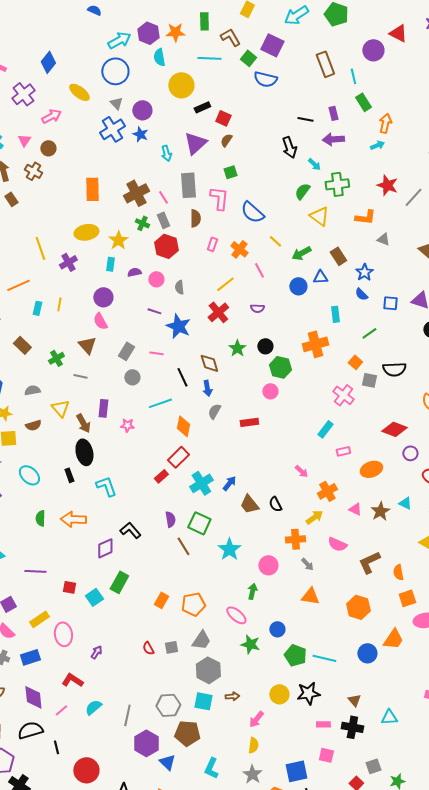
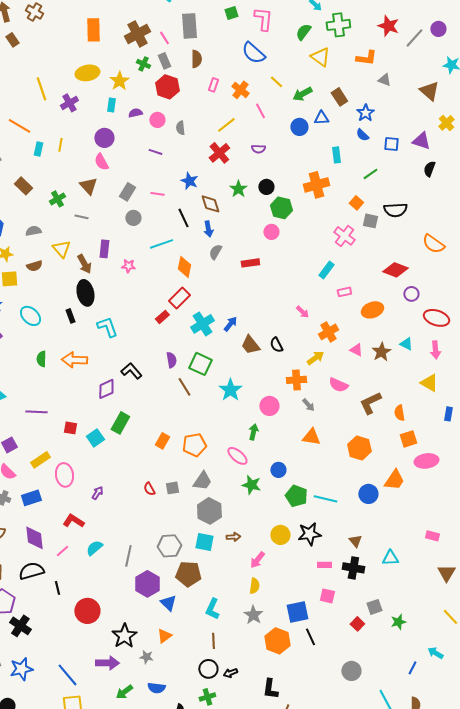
pink L-shape: (219, 198) -> (263, 19), moved
orange line: (18, 285) -> (19, 126), turned 55
blue star: (178, 326) -> (189, 181), moved, size x0.7

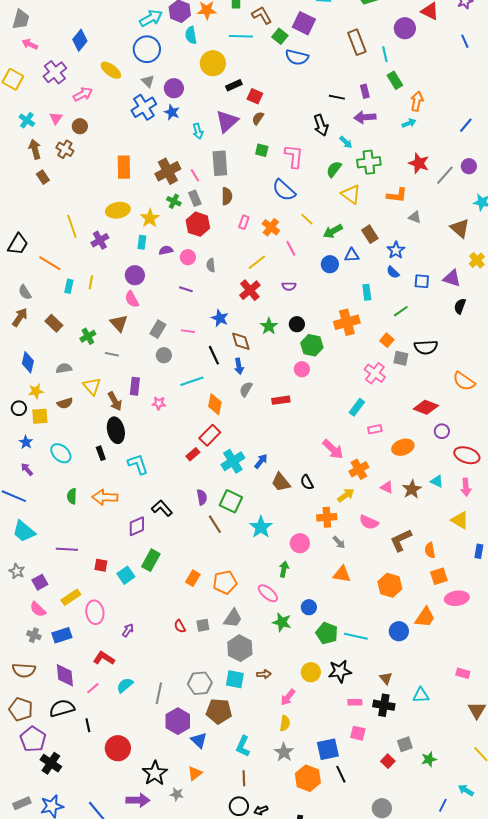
green square: (231, 13) -> (262, 150), turned 32
pink arrow: (302, 312) -> (333, 449), size x1.6

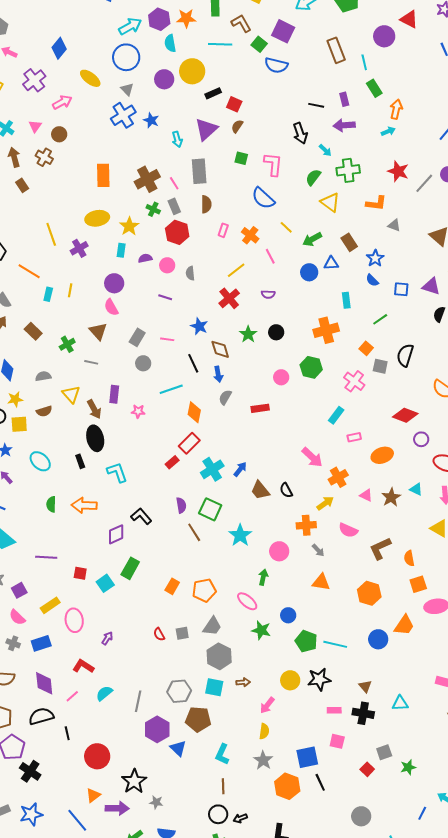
purple circle: (174, 88) -> (164, 79), moved
green hexagon: (312, 345) -> (311, 367), moved
black semicircle: (426, 347) -> (405, 355), turned 110
orange triangle: (195, 773) -> (93, 795), moved

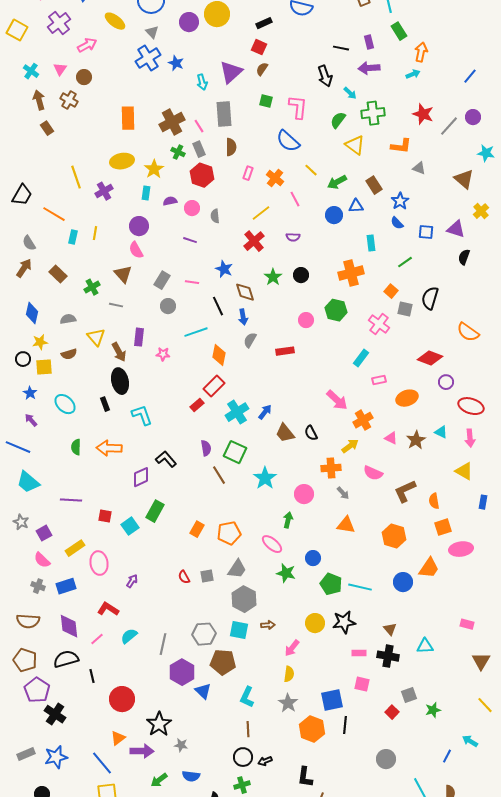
black rectangle: (213, 93) -> (264, 23), moved
black line: (320, 782) -> (345, 725), turned 30

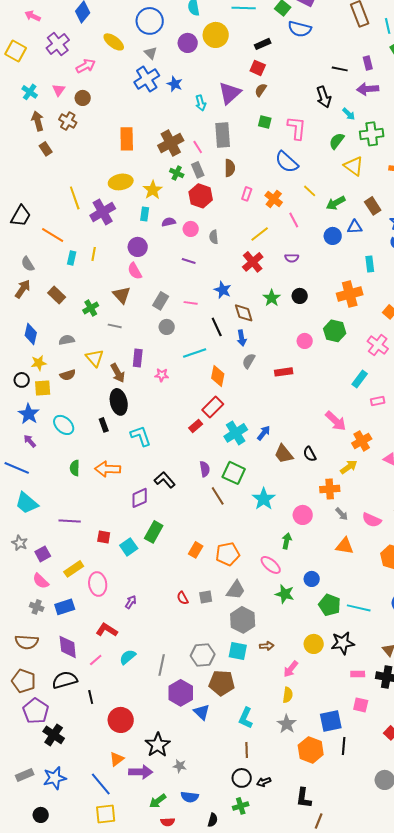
purple cross: (104, 191) -> (103, 212), size x1.4
blue star: (30, 393) -> (29, 414), size x1.5
pink semicircle: (373, 473) -> (372, 520), moved

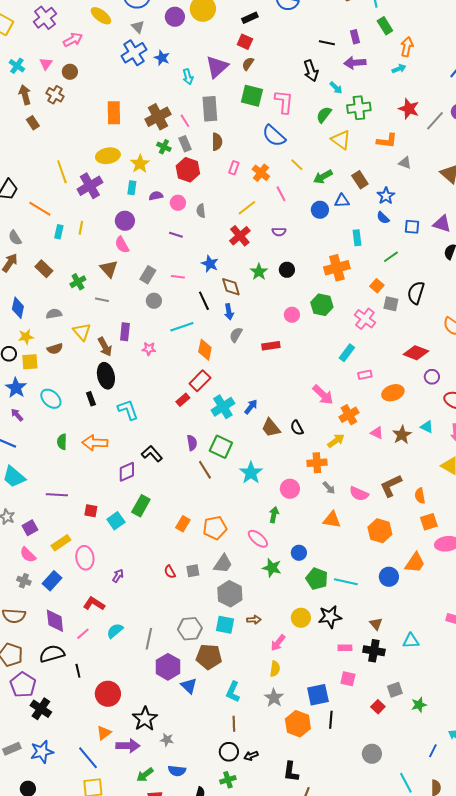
green square: (265, 122) -> (252, 96), size x1.6
blue rectangle: (65, 607) -> (52, 581), turned -30

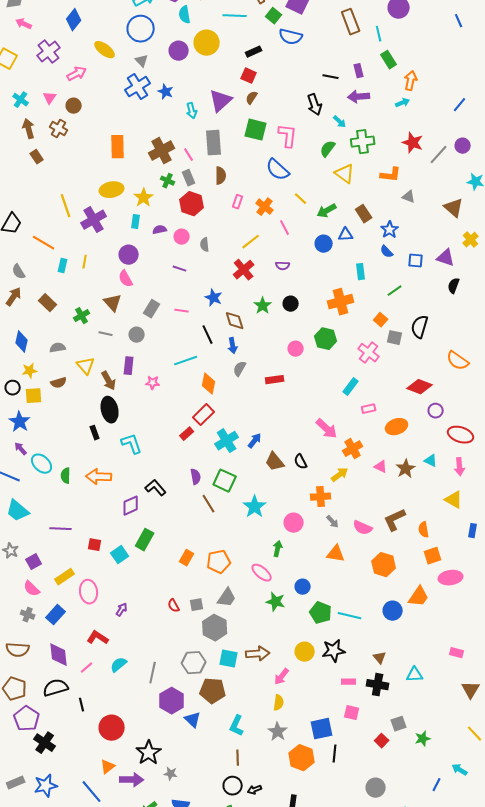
gray circle: (154, 301) -> (137, 335), moved
cyan ellipse: (51, 399) -> (42, 464), moved
gray hexagon: (230, 594) -> (215, 628), moved
brown arrow: (254, 620) -> (258, 654), size x1.6

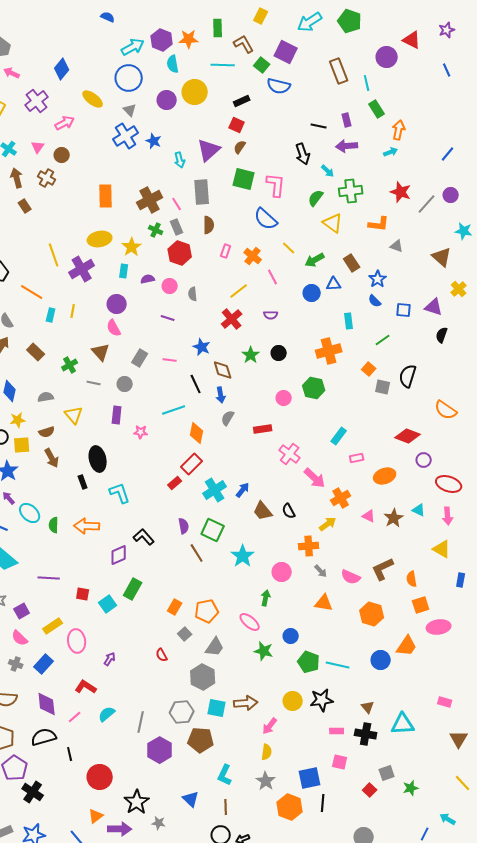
pink cross: (369, 353) -> (290, 454), moved
brown arrow: (109, 381) -> (52, 458), moved
gray square: (197, 605) -> (185, 634), moved, turned -32
cyan triangle: (415, 675) -> (403, 724), size x1.4
blue triangle: (193, 720) -> (191, 799), moved

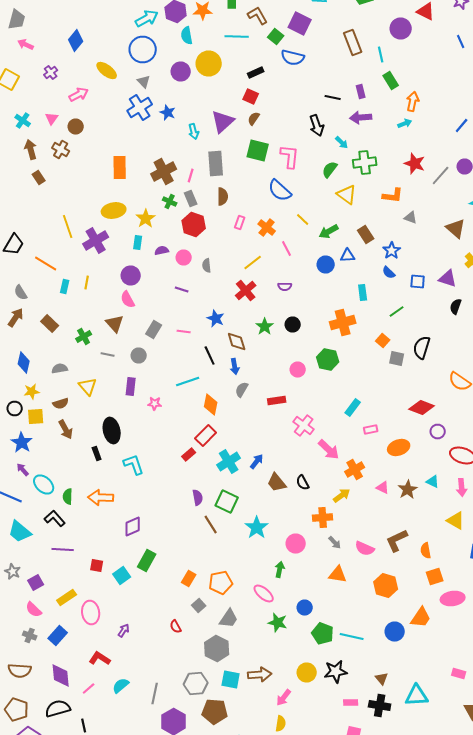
purple cross: (37, 101) -> (51, 72), size x0.6
pink line: (177, 204) -> (191, 176), turned 48
black L-shape: (144, 537) -> (55, 518), moved

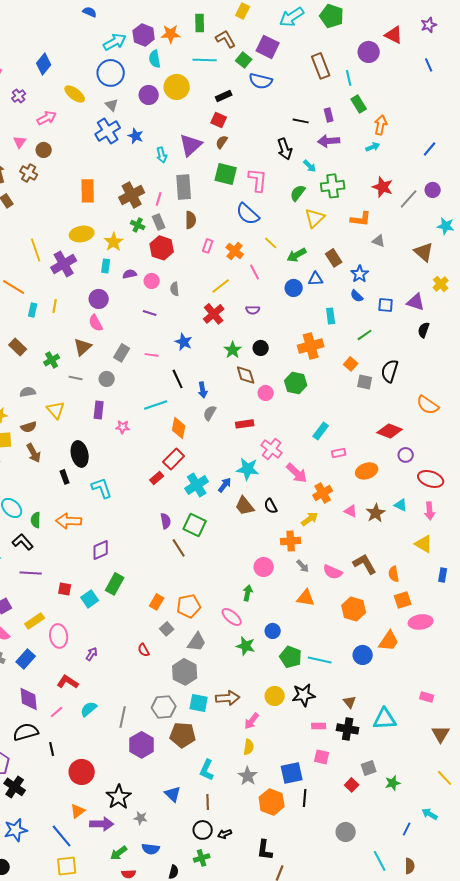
yellow triangle: (347, 194) -> (315, 218), turned 40
brown triangle: (115, 324) -> (83, 347), turned 30
brown diamond: (237, 342) -> (246, 375), moved
cyan star: (257, 528) -> (248, 469), moved, turned -30
brown L-shape: (397, 540) -> (365, 564), turned 85

